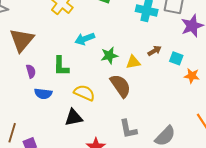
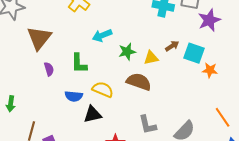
cyan square: (176, 58) -> (194, 53), size x1.5
brown semicircle: (120, 86) -> (139, 82), turned -35
blue semicircle: (43, 94) -> (74, 96), moved

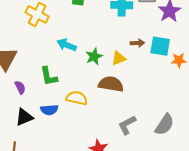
cyan arrow: (102, 35) -> (67, 45), turned 54
brown arrow: (172, 46) -> (137, 43), turned 40
black triangle: (93, 114) -> (24, 117), moved
gray L-shape: (148, 125) -> (127, 125), turned 85

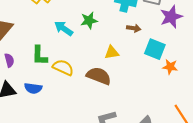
brown arrow: (137, 43) -> (134, 28), moved
green star: (94, 56) -> (89, 20), moved
yellow semicircle: (77, 98) -> (63, 67), moved

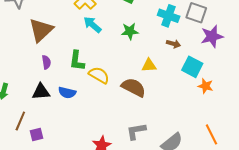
cyan arrow: (64, 28) -> (92, 25), moved

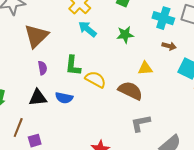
gray L-shape: (136, 131) -> (141, 123), moved

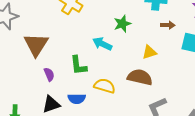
cyan arrow: (87, 29) -> (102, 44), moved
yellow semicircle: (95, 79) -> (105, 86), moved

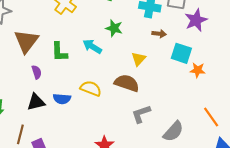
green star: (122, 24) -> (114, 28), turned 30
yellow triangle: (149, 52) -> (138, 59), turned -35
green L-shape: (78, 65) -> (59, 52), moved

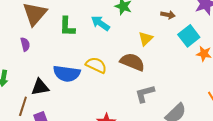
cyan square: (181, 53) -> (189, 36), turned 30
purple semicircle: (37, 72) -> (25, 44), moved
blue semicircle: (62, 99) -> (67, 74), size x1.5
black triangle: (36, 102) -> (40, 87), moved

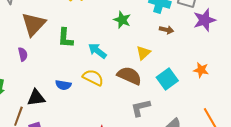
cyan arrow: (100, 23) -> (97, 51), moved
cyan square: (189, 36) -> (167, 79), moved
blue semicircle: (67, 74) -> (63, 85), size x0.6

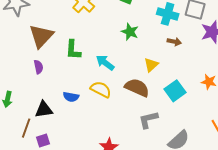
purple semicircle: (23, 54) -> (38, 67), moved

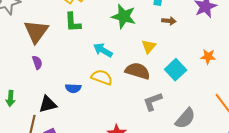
green star: (130, 32) -> (124, 16), size x1.4
green L-shape: (73, 50) -> (73, 22), moved

